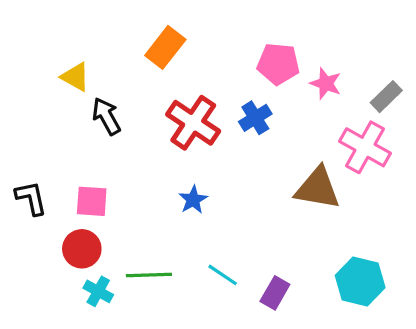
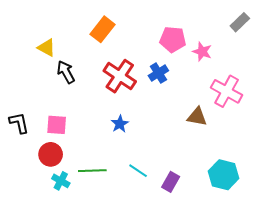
gray rectangle: (386, 97) -> (240, 22), moved
brown triangle: (318, 188) -> (197, 117), size x0.7

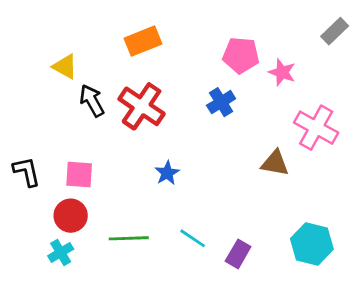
orange rectangle: (102, 29) -> (143, 41), turned 30
red cross: (120, 76) -> (142, 106), moved
cyan cross: (61, 181) -> (61, 252), moved, turned 30

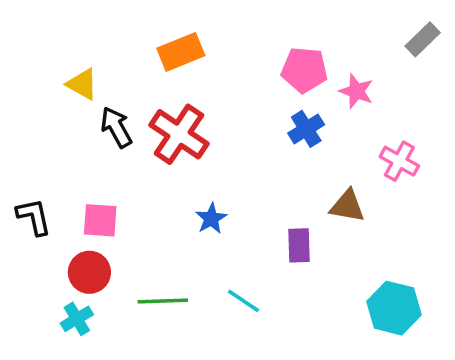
blue cross: (221, 102) -> (306, 129), moved
pink cross: (316, 128) -> (399, 161), size x0.7
purple rectangle: (238, 254) -> (299, 245), moved, turned -32

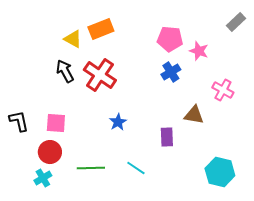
yellow triangle: (82, 84) -> (73, 39), moved

